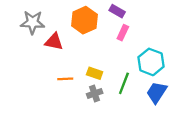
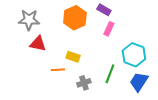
red triangle: (54, 42) -> (38, 44), moved
yellow rectangle: (95, 73) -> (73, 57), moved

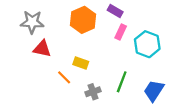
cyan hexagon: (134, 55) -> (147, 44), moved
orange line: (58, 70) -> (64, 77), turned 48

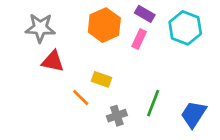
pink rectangle: (121, 32) -> (139, 39), moved
cyan hexagon: (147, 44) -> (185, 28), moved

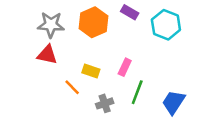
gray star: (40, 28) -> (51, 25), moved
pink rectangle: (139, 39) -> (125, 67), moved

